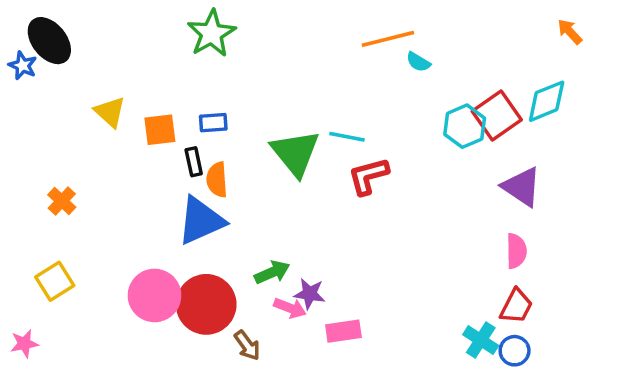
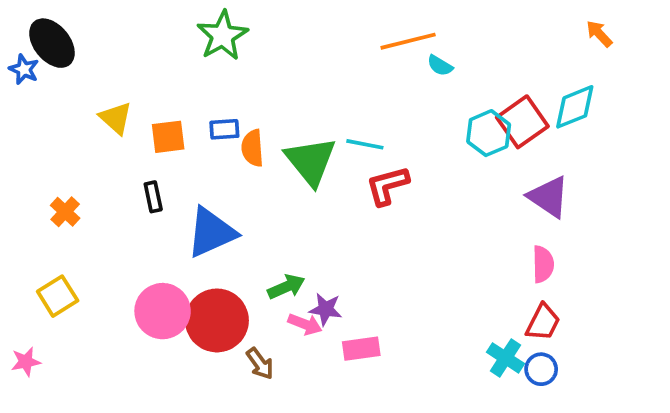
black rectangle: (194, 162) -> (153, 197), moved
orange semicircle: (217, 180) -> (253, 148), moved

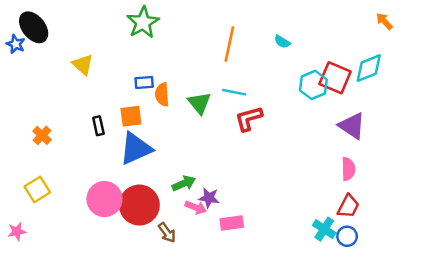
orange line: (408, 41) -> (229, 44), moved, turned -64
yellow triangle: (116, 118) -> (83, 65), moved
red square: (522, 122) -> (335, 78), turned -32
orange square: (168, 137) -> (131, 116), moved
green triangle: (311, 161) -> (199, 103), size x0.7

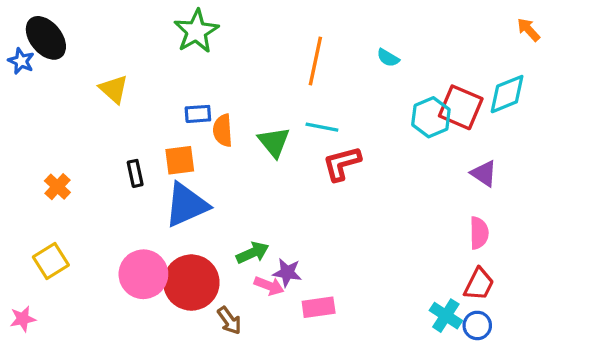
purple triangle: (352, 126) -> (484, 173), size x0.7

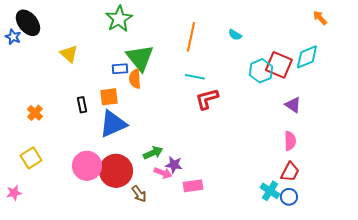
green triangle: (274, 142) -> (140, 58), moved, size x1.4

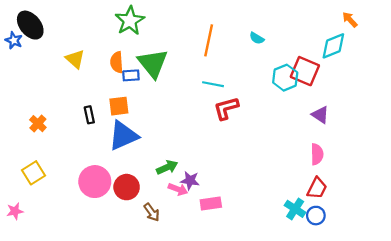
cyan diamond: (307, 57) -> (333, 46), moved
orange semicircle: (135, 79) -> (117, 62), moved
red circle: (116, 171) -> (127, 187), size x0.7

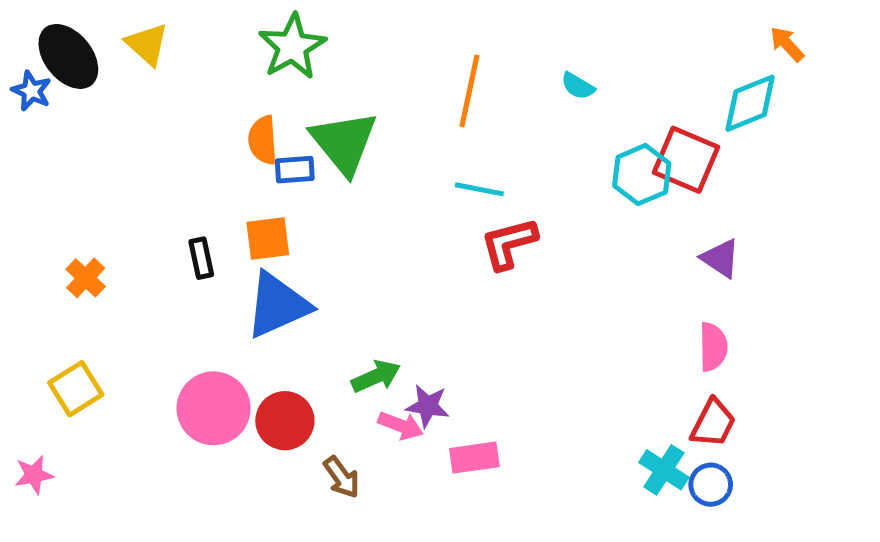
yellow triangle: (75, 59) -> (147, 44), moved

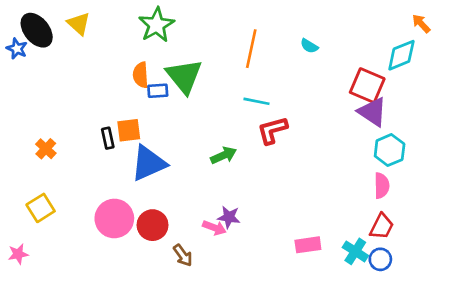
cyan hexagon: (642, 175) -> (390, 150), moved
orange square: (268, 239) -> (129, 130), moved
purple triangle: (720, 258) -> (372, 112), moved, size x1.4
green arrow: (376, 376) -> (224, 155), moved
pink rectangle: (474, 458) -> (308, 245), moved

